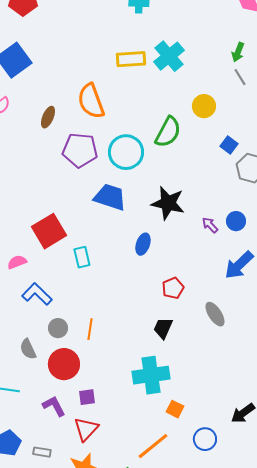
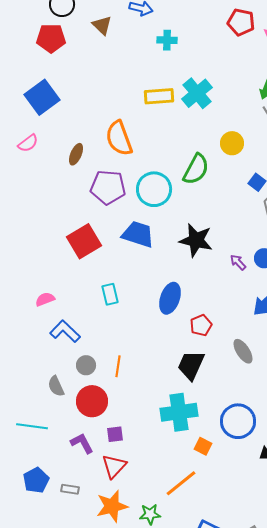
red square: (49, 231) -> (84, 241), moved
blue ellipse: (143, 244) -> (170, 298), moved, size x1.4
black trapezoid: (163, 328) -> (191, 365), size x1.4
blue circle: (205, 439) -> (238, 421), moved, size x1.5

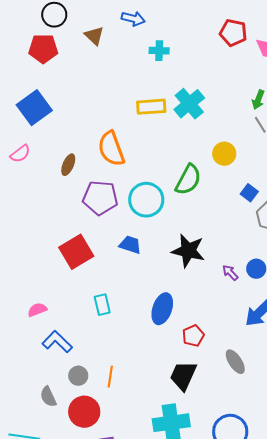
blue trapezoid: (138, 234) -> (130, 245), size x0.7

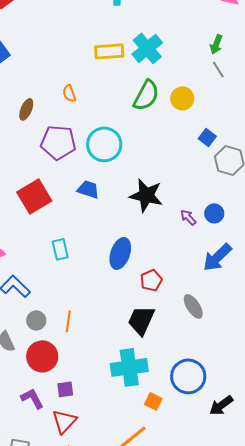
orange semicircle: (111, 149) -> (69, 93), size x0.5
green semicircle: (188, 180) -> (146, 95), moved

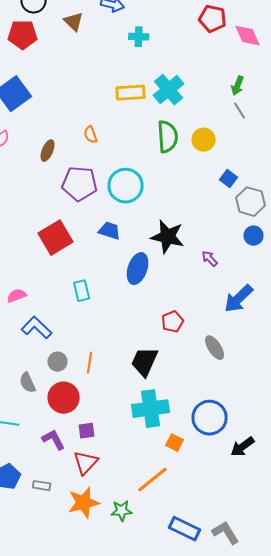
green semicircle: (146, 95) -> (168, 137), turned -32
blue circle: (214, 213) -> (254, 236), moved
blue ellipse: (120, 253) -> (138, 269), moved
black trapezoid: (141, 320) -> (145, 362), moved

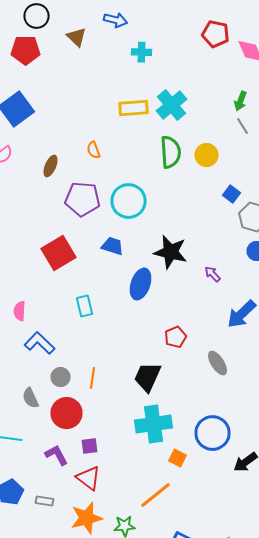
pink semicircle: (17, 296) -> (20, 311), turned -66
red triangle: (86, 463) -> (88, 478), turned -36

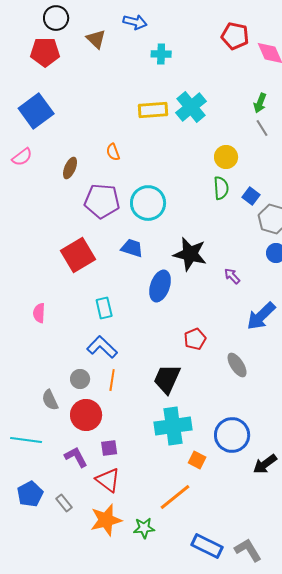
green semicircle: (170, 152) -> (221, 188), moved, size x0.7
blue L-shape: (40, 343) -> (102, 347), moved
gray rectangle: (44, 501) -> (64, 503), turned 42

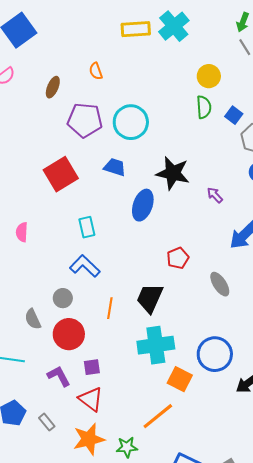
orange line: (112, 380) -> (110, 308), moved
orange square: (197, 460) -> (180, 379), size x1.4

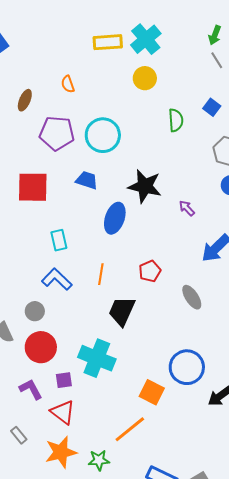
yellow circle: (209, 76) -> (145, 78), moved
blue square: (234, 115) -> (212, 107), moved
red square: (61, 174) -> (33, 187), turned 32
orange line: (110, 308) -> (101, 274), moved
cyan cross: (156, 345) -> (97, 358), moved, turned 30

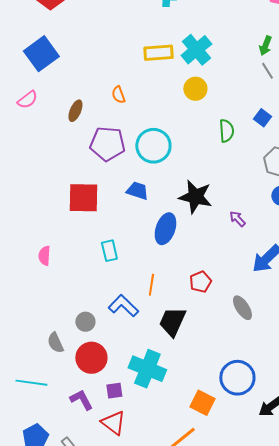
blue L-shape: (57, 279) -> (123, 306), moved

